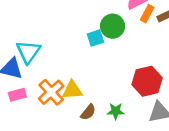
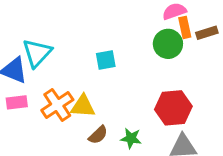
orange rectangle: (147, 14) -> (185, 27), turned -48
green circle: (113, 26) -> (168, 44), moved
cyan square: (95, 38) -> (106, 60), moved

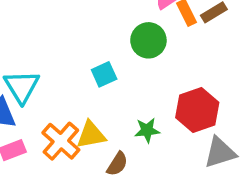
green circle: (168, 44) -> (148, 40), moved
green star: (131, 138) -> (147, 130), moved

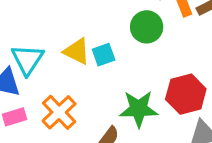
green star: (147, 130) -> (139, 109), size x1.6
yellow triangle: (91, 135) -> (77, 51), moved, turned 32

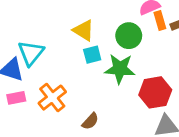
yellow triangle: (77, 51) -> (84, 30), moved
green star: (139, 109) -> (120, 69), moved

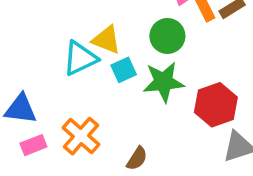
cyan triangle: (31, 53) -> (80, 58), moved, turned 36

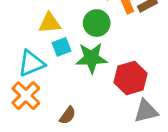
yellow triangle: (106, 40) -> (50, 23), turned -30
cyan triangle: (80, 58) -> (31, 63), moved

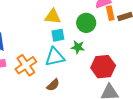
green star: (91, 58) -> (78, 47), size x0.6
cyan triangle: (31, 63) -> (55, 57), moved

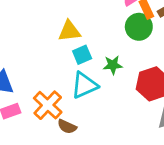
green circle: (86, 23) -> (139, 27), moved
brown semicircle: (53, 85) -> (67, 127), moved, turned 80

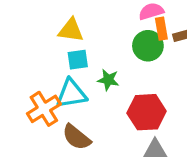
orange cross: (48, 105) -> (44, 109), moved
brown semicircle: (67, 127) -> (76, 137), moved, size x1.4

